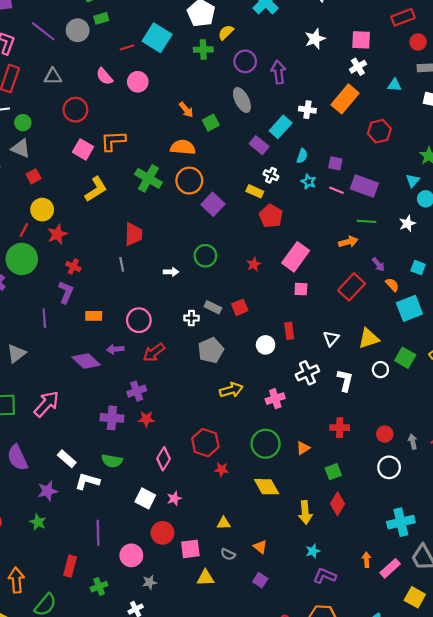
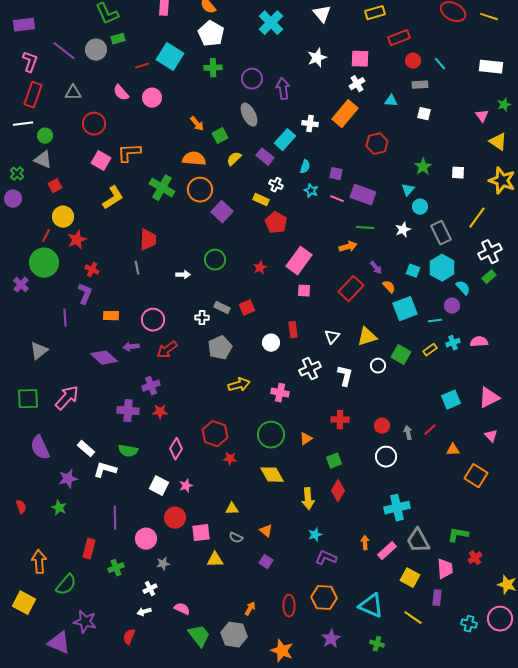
yellow semicircle: (226, 32) -> (234, 159), moved
pink cross: (275, 399) -> (280, 393), turned 30

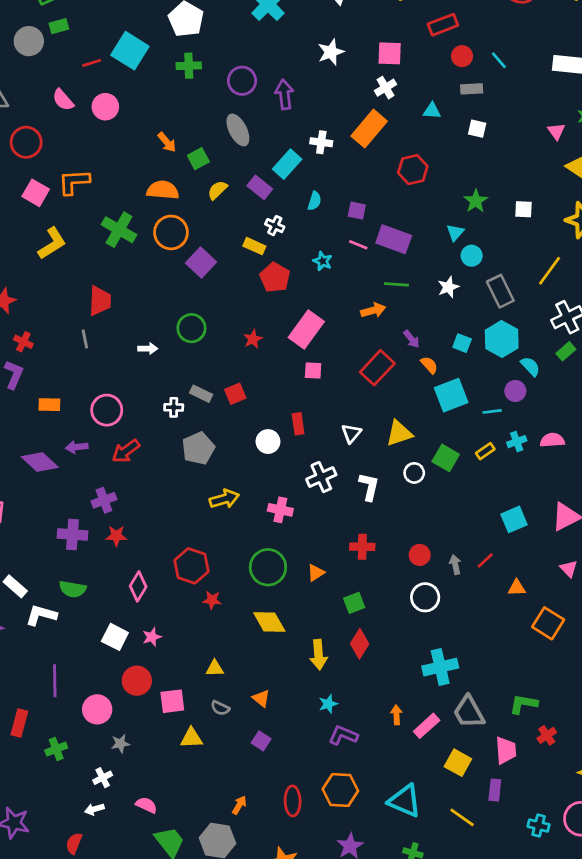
cyan star: (311, 191) -> (323, 261), moved

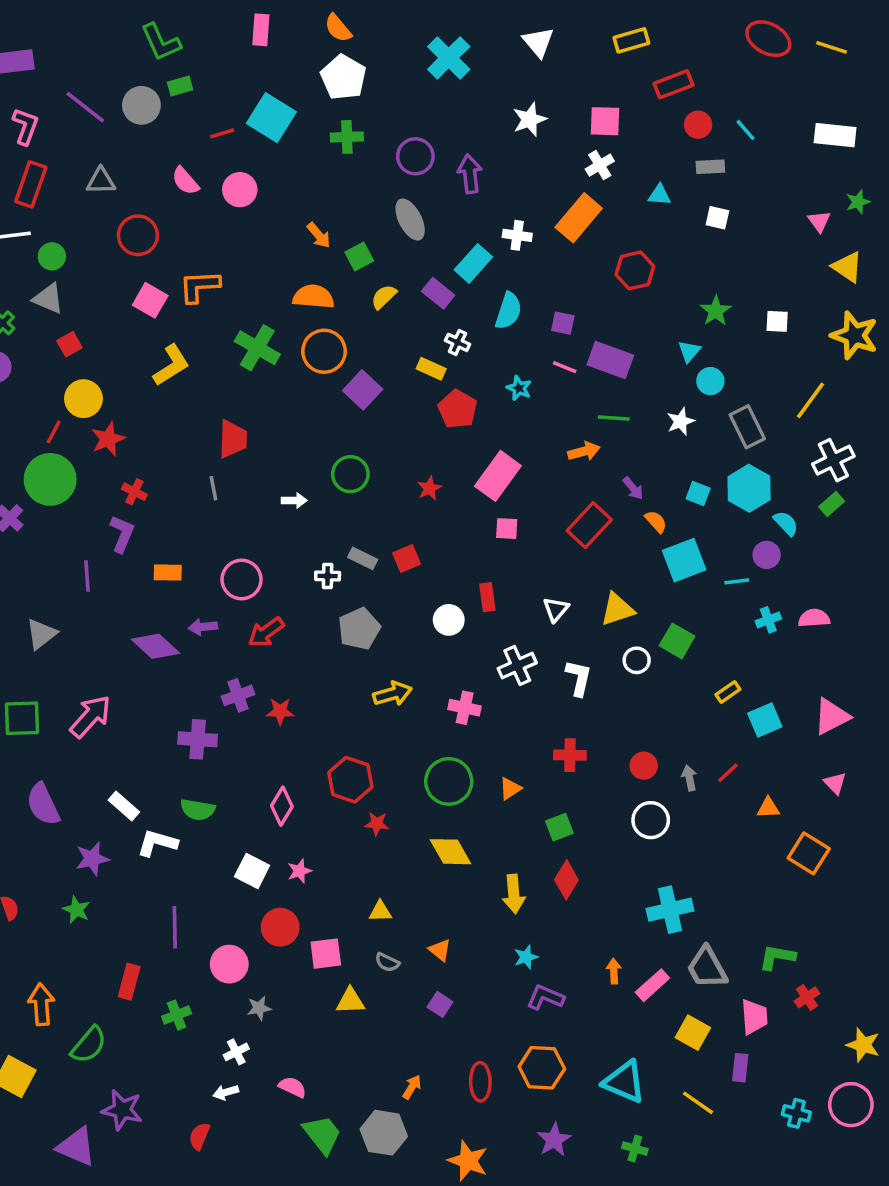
cyan semicircle: (314, 201) -> (508, 311), size x1.5
yellow rectangle: (485, 451) -> (728, 692), moved
red star: (116, 536) -> (280, 711), moved

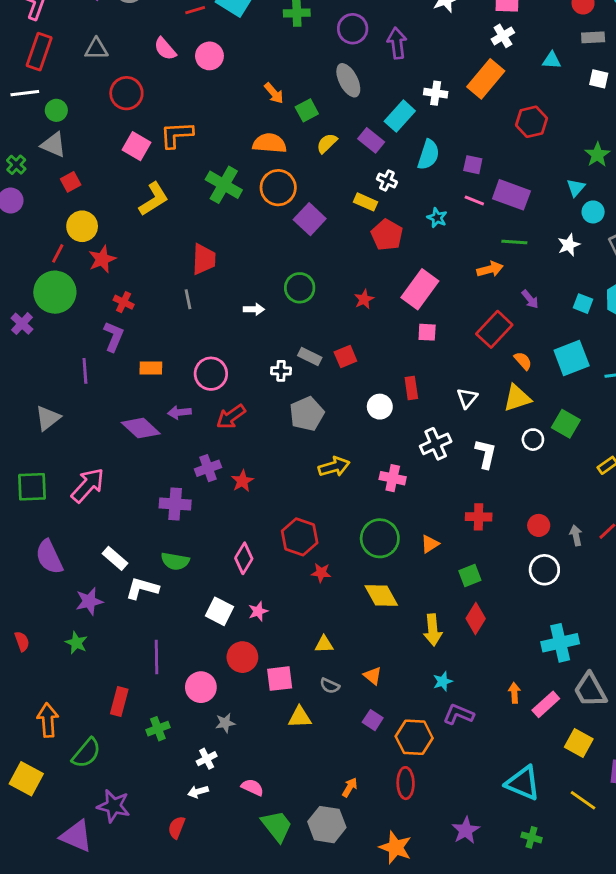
orange semicircle: (656, 522) -> (523, 361), moved
red star: (280, 711) -> (242, 481), turned -30
orange hexagon: (542, 1068) -> (414, 737), moved

